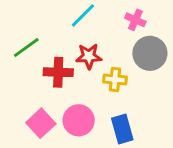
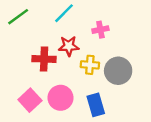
pink cross: (135, 20) -> (100, 30), moved, turned -35
green line: (26, 47) -> (18, 17), moved
gray circle: (150, 53) -> (118, 71), moved

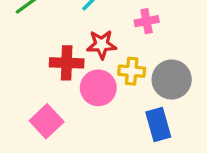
pink circle: (60, 98) -> (98, 88), moved
blue rectangle: (96, 105) -> (158, 125), moved

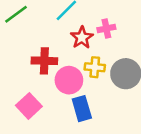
red star: (102, 45) -> (82, 38), moved, turned -30
blue rectangle: (158, 125) -> (82, 109), moved

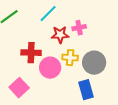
red star: (82, 38) -> (60, 35), turned 30
blue rectangle: (82, 109) -> (86, 90), moved

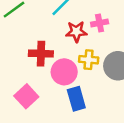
blue rectangle: (86, 90) -> (76, 99), moved

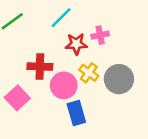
yellow cross: (89, 60) -> (89, 73), turned 30
pink square: (26, 96) -> (17, 98), moved

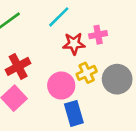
red cross: (40, 67) -> (18, 66), moved, turned -30
yellow cross: (89, 73) -> (87, 73), turned 30

